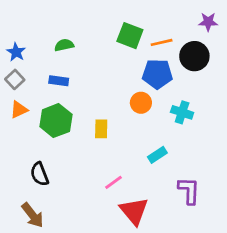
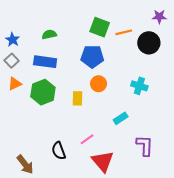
blue pentagon: (157, 74) -> (92, 56), moved
blue rectangle: (59, 81) -> (45, 62), size x1.5
orange circle: (141, 103) -> (99, 84), moved
black semicircle: (39, 174) -> (59, 151), moved

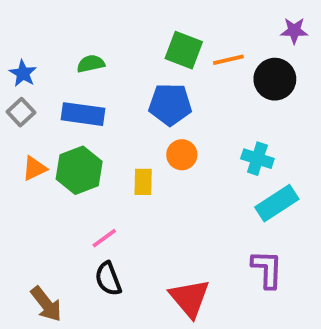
orange triangle: (15, 84) -> (35, 168), moved
cyan rectangle: (121, 118) -> (277, 203), moved, size x1.5
pink line: (87, 139) -> (104, 238), moved

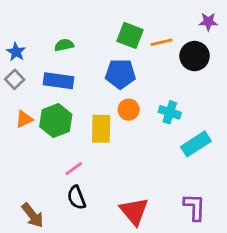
cyan cross: (257, 159) -> (170, 112), moved
yellow rectangle: (143, 182) -> (101, 129), size x1.5
purple L-shape: (267, 269) -> (195, 207), moved

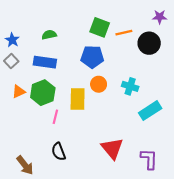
pink line: (74, 169) -> (55, 117), moved, turned -40
red triangle: (134, 211) -> (112, 148), moved

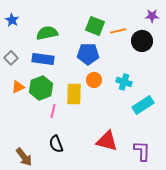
green semicircle: (49, 35) -> (47, 33), size x1.5
blue star: (12, 40) -> (12, 20), moved
red triangle: (112, 148) -> (107, 141), turned -35

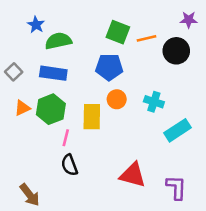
blue star: (12, 20) -> (36, 25), moved
black semicircle: (56, 144) -> (69, 165), moved

